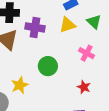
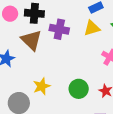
green circle: (48, 66) -> (79, 89), moved

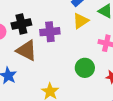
green circle: (79, 89) -> (85, 68), moved

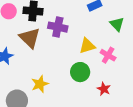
yellow triangle: (81, 21) -> (87, 46), moved

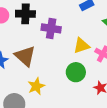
brown triangle: (30, 38) -> (25, 56), moved

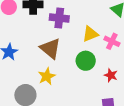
brown triangle: (25, 56) -> (50, 49), moved

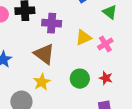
pink cross: (112, 41) -> (105, 44), turned 35
green circle: (86, 61) -> (80, 79), moved

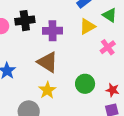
yellow triangle: (83, 38) -> (87, 26), moved
red star: (106, 78) -> (112, 90), moved

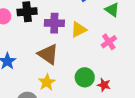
yellow triangle: (87, 26) -> (79, 29), moved
red star: (112, 90) -> (104, 85), moved

